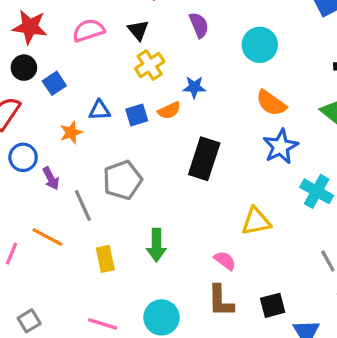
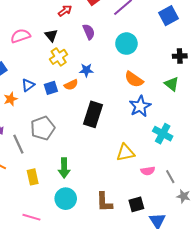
blue triangle: (100, 110) -> (28, 85), turned -32
pink semicircle: (225, 260) -> (148, 171), moved, turned 136
cyan circle: (161, 317) -> (66, 199), moved

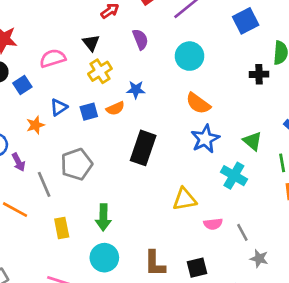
pink semicircle: (21, 36) -> (53, 58), moved
green triangle: (172, 84) -> (253, 141), moved

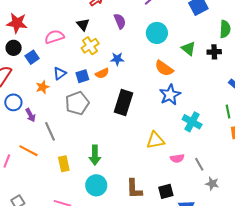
black cross: (259, 74) -> (214, 52), moved
green triangle: (253, 141) -> (188, 49), moved
gray pentagon: (77, 164) -> (77, 103), moved

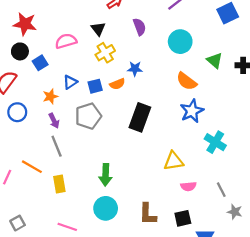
purple arrow: (30, 115) -> (54, 121), moved
pink semicircle: (177, 158) -> (188, 186), moved
yellow rectangle: (64, 164) -> (59, 184), moved

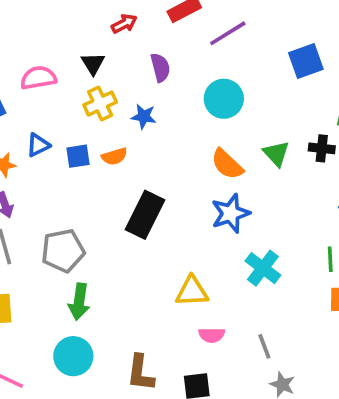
green triangle: (215, 60) -> (276, 154), moved
blue star: (135, 69) -> (144, 117), moved
gray pentagon: (88, 116) -> (63, 251), moved

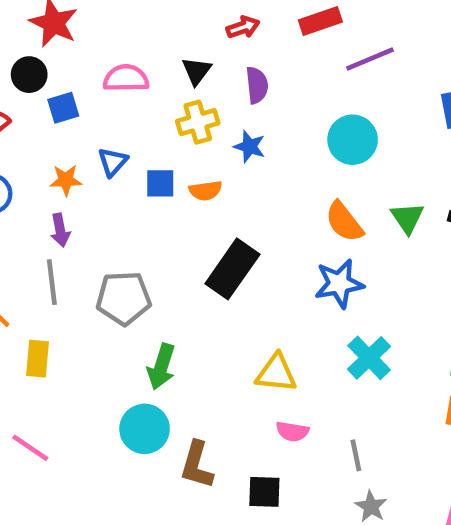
purple semicircle: (160, 67) -> (257, 85), moved
blue triangle: (38, 145) -> (113, 162), turned -30
green arrow: (79, 302) -> (161, 367), moved
cyan circle: (73, 356) -> (145, 429), moved

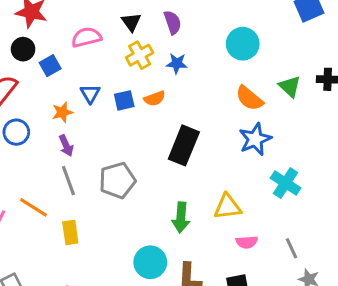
green arrow: (161, 367) -> (181, 217), moved

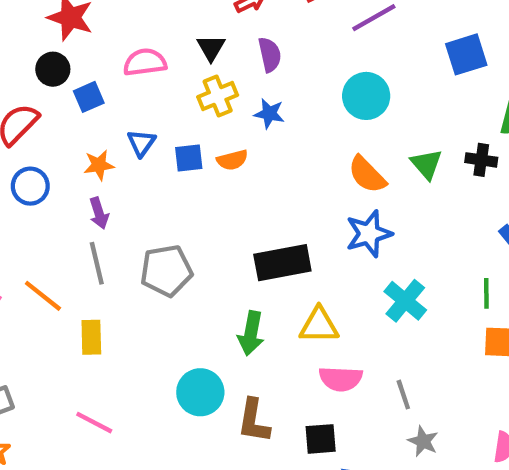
black rectangle: (184, 145) -> (282, 263), moved, turned 51
pink semicircle: (247, 242) -> (341, 379), size x1.4

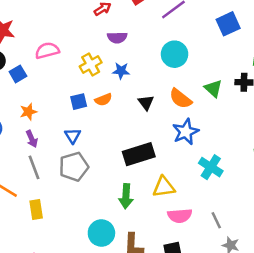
black triangle: (211, 48) -> (146, 102), moved
purple semicircle: (270, 55) -> (117, 38), turned 108
blue triangle: (141, 143) -> (73, 136), moved

